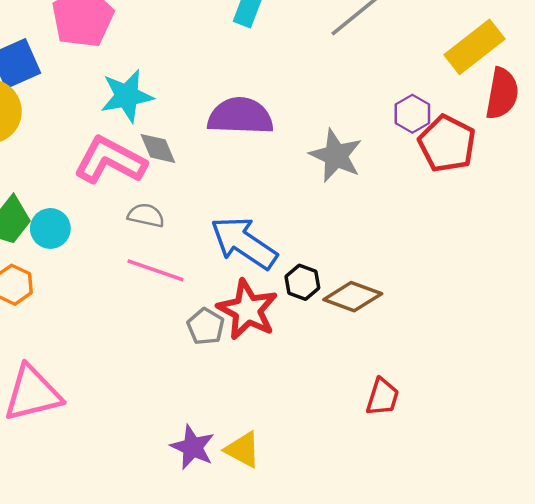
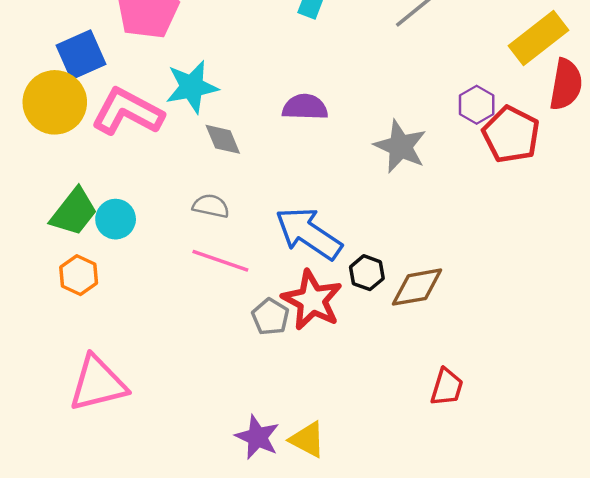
purple semicircle: (240, 116) -> (305, 107), size x0.7
pink L-shape: (110, 160) -> (127, 112), moved
brown diamond: (353, 297) -> (417, 287), turned -30

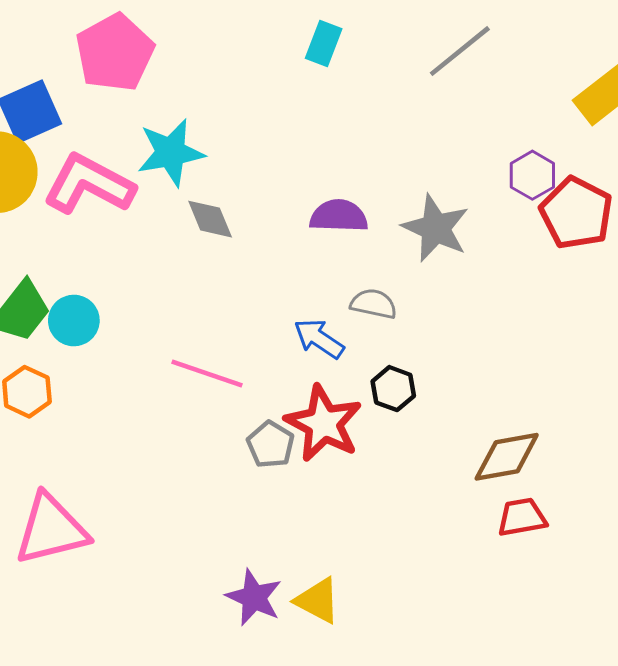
purple semicircle: (305, 107) -> (339, 216), moved
gray semicircle: (211, 206) -> (374, 304), moved
blue arrow: (309, 233) -> (319, 339), size x0.6
brown diamond: (417, 287) -> (507, 457), moved
red trapezoid: (447, 387) -> (522, 517), moved, turned -117

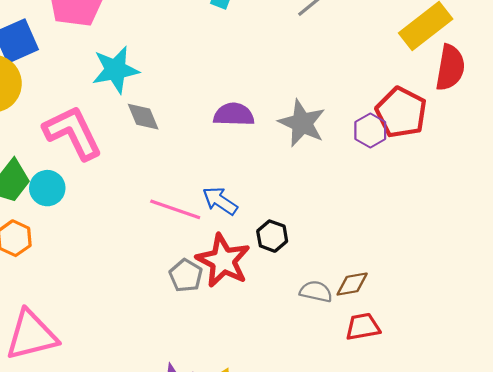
purple hexagon: (532, 175) -> (370, 131), moved
pink L-shape: (89, 184) -> (73, 133), moved, turned 36
gray semicircle: (374, 304) -> (316, 291), moved
pink line: (207, 373) -> (175, 209), moved
brown diamond: (507, 457) -> (352, 284), size x0.7

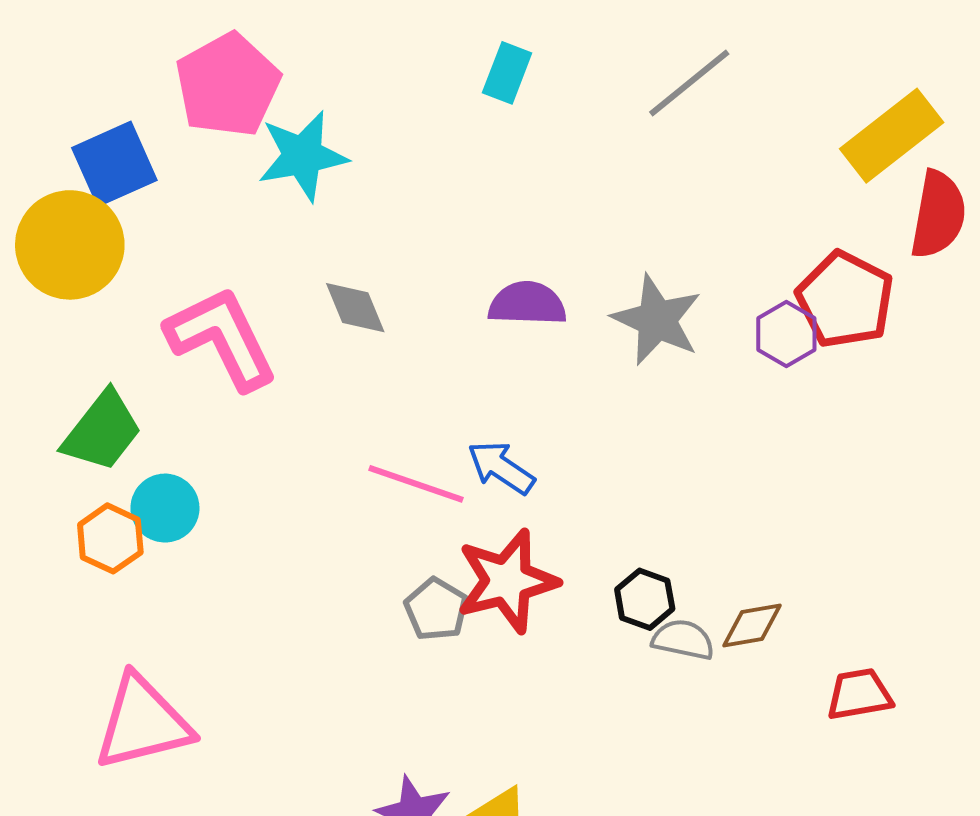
cyan star: (115, 70) -> (303, 156), moved
cyan circle: (47, 188) -> (165, 508), moved
black hexagon: (272, 236) -> (645, 599), moved
red star: (223, 261) -> (507, 581), turned 30
red trapezoid: (363, 327) -> (859, 694), moved

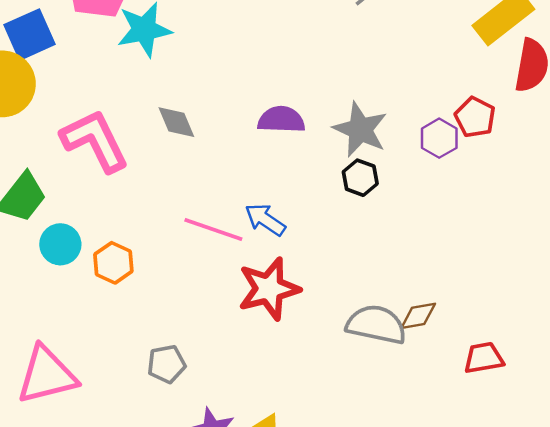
red pentagon: (845, 300) -> (475, 117), size x0.7
orange hexagon: (110, 538) -> (113, 263), moved
black hexagon: (645, 599) -> (360, 178), moved
gray pentagon: (436, 609) -> (166, 364), moved, turned 30
gray semicircle: (683, 640) -> (376, 325), size x1.6

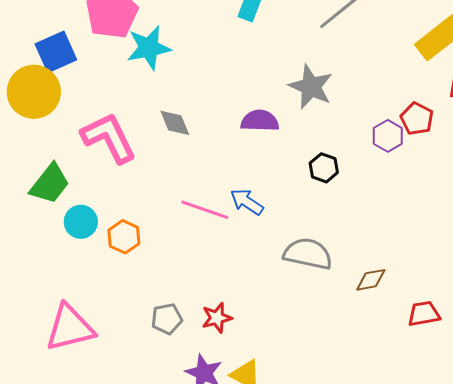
gray star: (360, 130) -> (311, 87), moved
red star: (269, 289) -> (217, 318), moved, size x0.6
gray semicircle: (376, 325) -> (308, 254), moved

